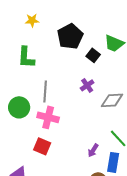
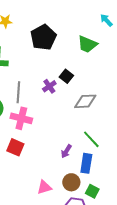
black square: (93, 55) -> (66, 76), moved
purple cross: (87, 85) -> (49, 86), moved

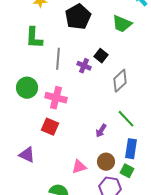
purple cross: (49, 86) -> (84, 66), turned -32
gray line: (18, 92) -> (58, 59), moved
gray diamond: (85, 101) -> (120, 81), turned -40
blue rectangle: (86, 163) -> (131, 149), moved

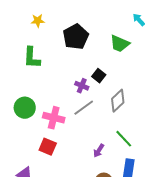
gray line: (58, 59) -> (84, 108), moved, turned 50

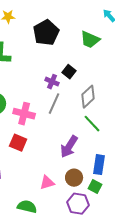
gray line: (84, 108) -> (54, 104), turned -30
green line: (124, 139) -> (92, 124), moved
purple arrow: (99, 151) -> (69, 147), size x1.6

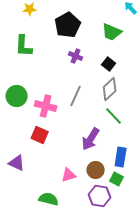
black square: (69, 72) -> (109, 64), moved
purple cross: (52, 82) -> (76, 56), moved

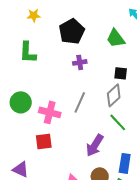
green trapezoid: (112, 32) -> (116, 38), turned 30
purple cross: (76, 56) -> (80, 62), turned -32
black square: (109, 64) -> (121, 73), moved, turned -32
red square: (40, 135) -> (44, 141), turned -30

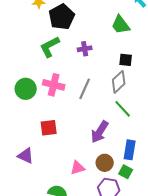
black pentagon: (72, 31) -> (62, 17), moved
green L-shape: (28, 52) -> (50, 47), moved, turned 60
pink cross: (50, 112) -> (54, 85), moved

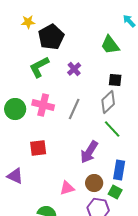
purple cross: (85, 49) -> (74, 69), turned -32

